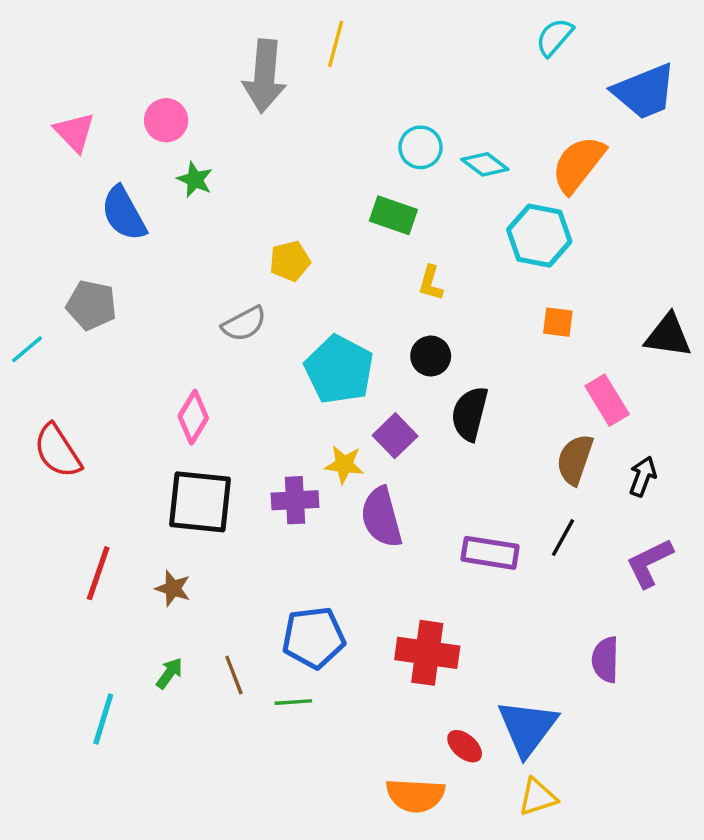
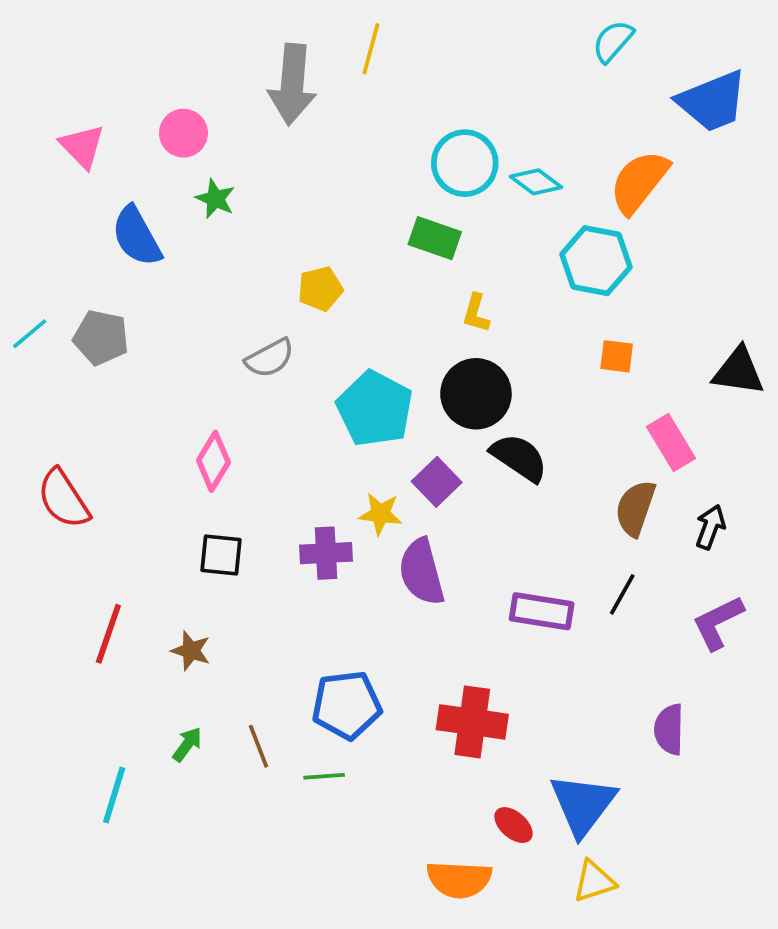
cyan circle: (421, 147) -> (465, 163), size x1.4
cyan line: (27, 349) -> (30, 334), moved
black circle: (431, 356) -> (476, 394), size x1.6
black semicircle: (470, 414) -> (519, 458), turned 110
black square: (200, 502) -> (221, 555), size x0.6

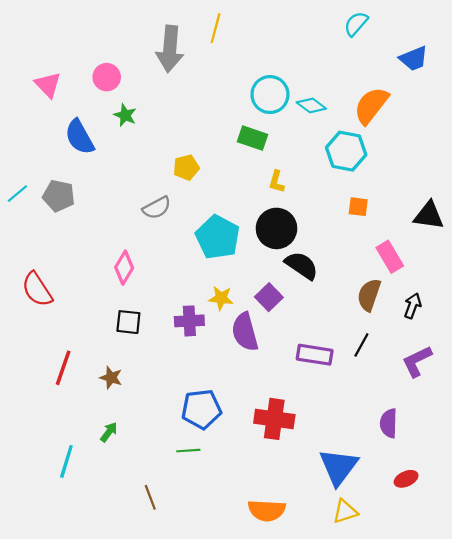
blue trapezoid: (712, 101) -> (414, 59), size x0.7
purple square: (437, 482) -> (269, 297), moved
brown line: (258, 746) -> (150, 497), moved
red ellipse: (513, 825) -> (406, 479), moved, turned -65

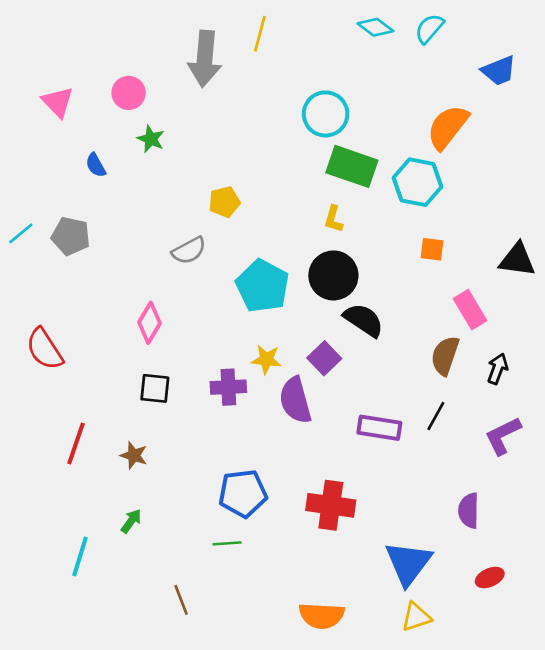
cyan diamond: (311, 105) -> (375, 27), moved
blue semicircle: (79, 137) -> (96, 165), size x0.6
green rectangle: (253, 138) -> (352, 166), moved, size x1.4

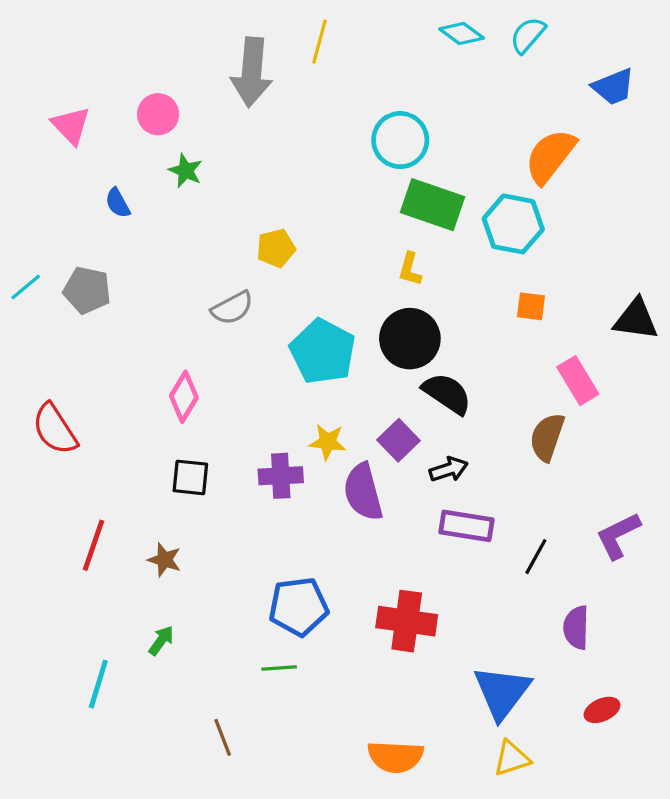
black arrow: (498, 369) -> (449, 469), moved, turned 52
black line: (436, 416) -> (536, 557), moved

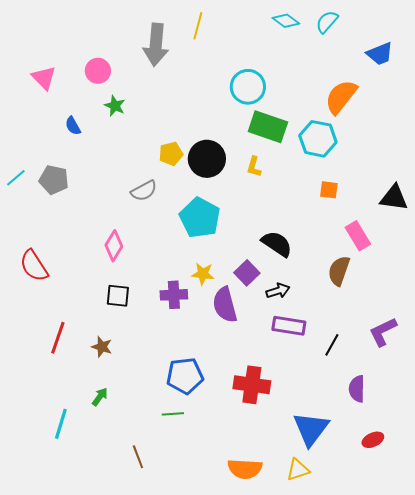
black circle: (410, 339) -> (207, 159), moved
yellow triangle: (512, 758) -> (298, 470), moved

